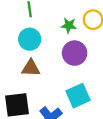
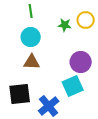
purple circle: (75, 53) -> (81, 62), moved

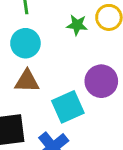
cyan square: (73, 86) -> (68, 107), moved

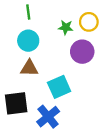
purple circle: (101, 81) -> (82, 52), moved

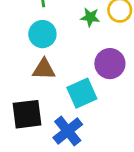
purple circle: (82, 52) -> (110, 64), moved

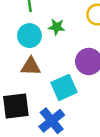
green star: (90, 17) -> (57, 27), moved

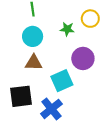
green star: (57, 27) -> (67, 29), moved

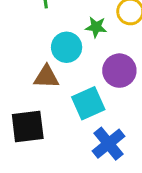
cyan circle: (33, 36) -> (67, 47), moved
blue cross: (51, 109) -> (109, 144), moved

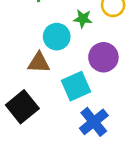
black square: (28, 127) -> (22, 107), turned -32

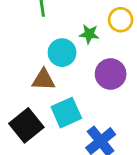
cyan square: (76, 86) -> (66, 113), moved

